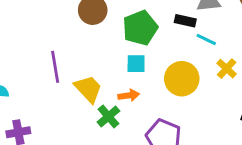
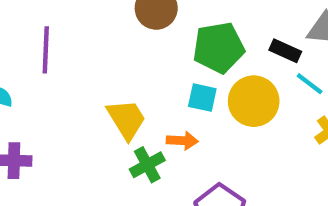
purple line: (55, 67) -> (46, 50), moved
yellow circle: (182, 79) -> (254, 101), moved

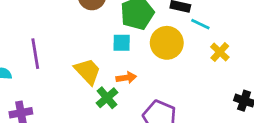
purple line: (46, 50) -> (35, 54), moved
cyan square: (202, 98) -> (122, 43), moved

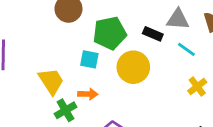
cyan line: (200, 24) -> (186, 49), moved
yellow cross: (220, 52) -> (197, 87), moved

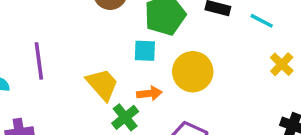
yellow circle: (133, 67) -> (193, 72), moved

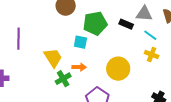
yellow cross: (282, 64) -> (152, 54), moved, turned -32
yellow circle: (193, 72) -> (118, 69), moved

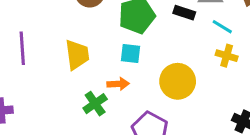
cyan square: (80, 42) -> (131, 53), moved
yellow trapezoid: (53, 58) -> (77, 55), moved, turned 30

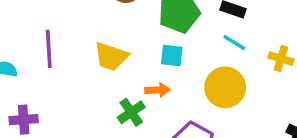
cyan line: (222, 27) -> (234, 42), moved
yellow trapezoid: (77, 55) -> (111, 57), turned 116

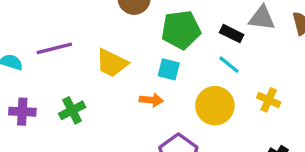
purple line: (49, 49) -> (54, 48), turned 72
yellow cross: (281, 59) -> (269, 100), moved
green cross: (131, 112) -> (72, 110), moved

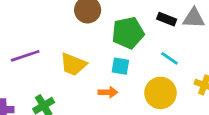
black rectangle: (232, 34) -> (167, 19), moved

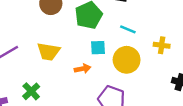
cyan square: (120, 66) -> (98, 48), moved

